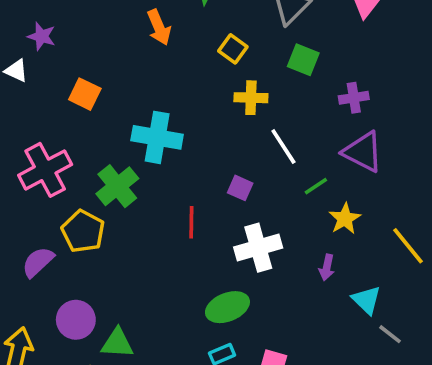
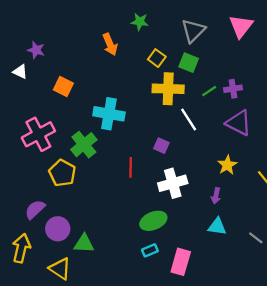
green square: (303, 60) -> (189, 63), moved
yellow cross: (251, 98) -> (168, 89), size x1.5
green line: (316, 186) -> (209, 91), moved
purple semicircle: (38, 262) -> (35, 209), moved
cyan triangle: (366, 300) -> (217, 226), moved, turned -36

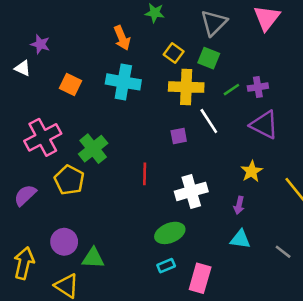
cyan cross: (109, 114) -> (123, 82), moved
purple square: (161, 146) -> (179, 136), moved, turned -35
purple semicircle: (35, 209) -> (25, 195), moved

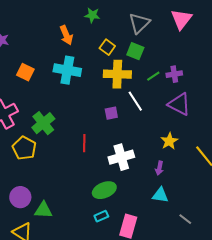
gray line: (283, 252) -> (185, 219), moved

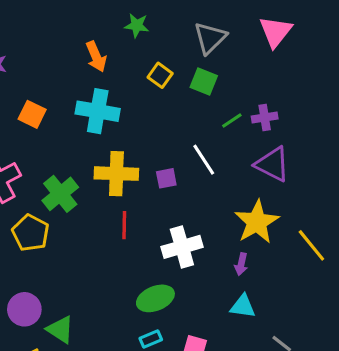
yellow cross: (117, 74) -> (116, 174), moved
yellow star: (169, 141) -> (257, 222), size x1.6
green triangle: (43, 210) -> (60, 330), turned 30

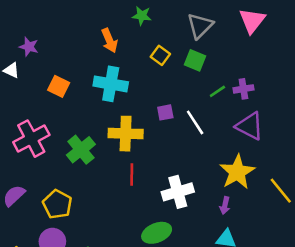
purple square: (166, 178) -> (165, 112), moved
yellow pentagon: (31, 233) -> (57, 204), moved

